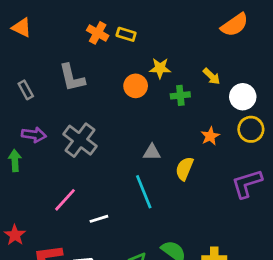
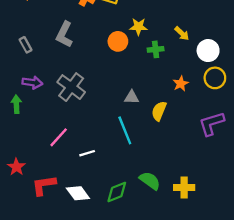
gray L-shape: (72, 78) -> (64, 35), turned 40

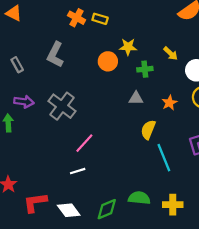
gray triangle: (132, 97) -> (136, 98), moved
cyan line: (125, 130) -> (164, 158), moved
pink line: (59, 137) -> (84, 143), moved
green semicircle: (150, 181) -> (139, 198), turned -30

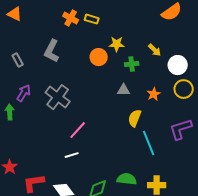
purple arrow: (24, 102) -> (24, 93), turned -66

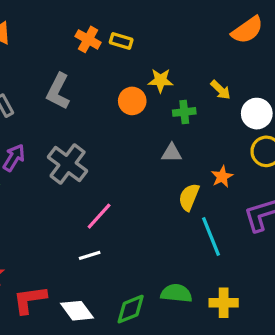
orange star: (154, 94) -> (222, 177), moved

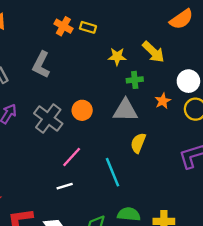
yellow arrow: (220, 90) -> (153, 52), moved, size x1.5
orange circle: (132, 101) -> (82, 110), moved
gray triangle: (172, 153) -> (125, 110), size x1.6
orange star: (222, 177) -> (163, 101), moved
cyan line: (211, 237) -> (112, 172), moved

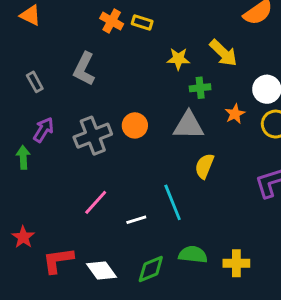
gray cross: (48, 118) -> (93, 136), turned 32
pink line: (72, 157) -> (96, 202), moved
white line: (65, 186) -> (136, 220), moved

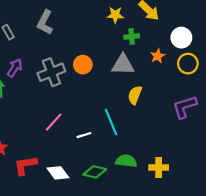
green diamond: (151, 269) -> (95, 172), turned 35

